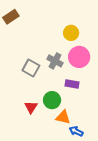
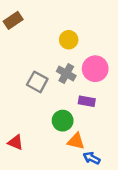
yellow circle: (71, 33) -> (69, 40), moved
red triangle: (31, 107) -> (16, 142), moved, turned -40

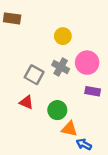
brown rectangle: (13, 20) -> (12, 18), turned 42
purple rectangle: (87, 101) -> (93, 91), moved
red triangle: (16, 142) -> (26, 102), moved

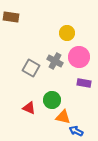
yellow circle: (63, 36) -> (67, 33), moved
red triangle: (26, 102) -> (29, 108), moved

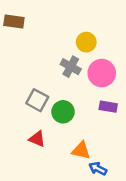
gray cross: (55, 61) -> (71, 67), moved
gray square: (31, 68) -> (37, 100), moved
green circle: (52, 100) -> (63, 112), moved

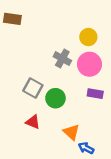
yellow circle: (86, 42) -> (88, 37), moved
orange triangle: (81, 151) -> (71, 132), turned 30

